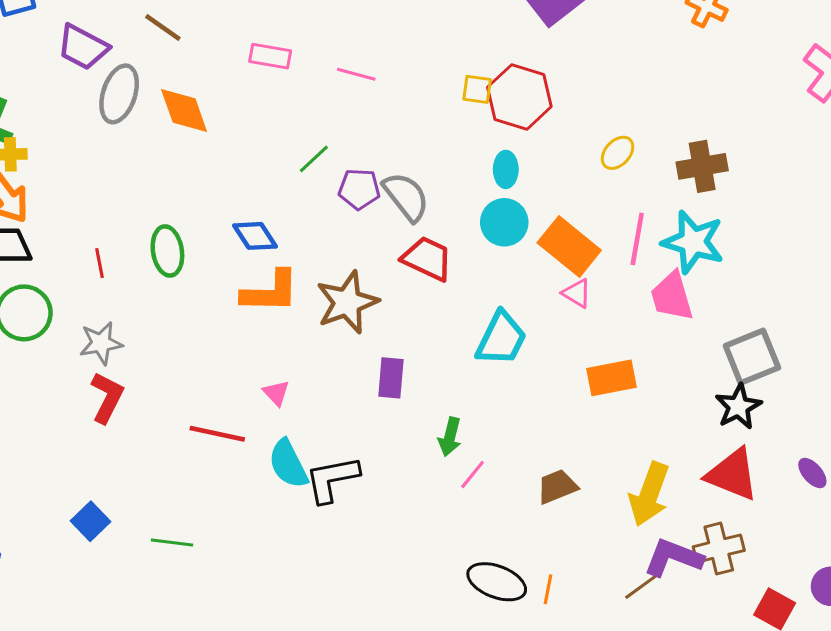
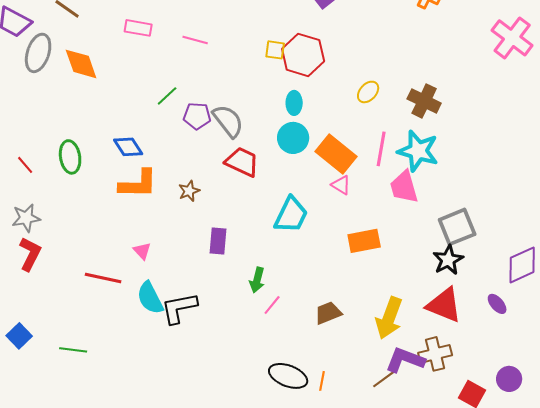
brown cross: (702, 166) -> (424, 101), turned 36
red line: (99, 263) -> (25, 165), turned -30
brown star: (347, 302) -> (189, 191), size x0.5

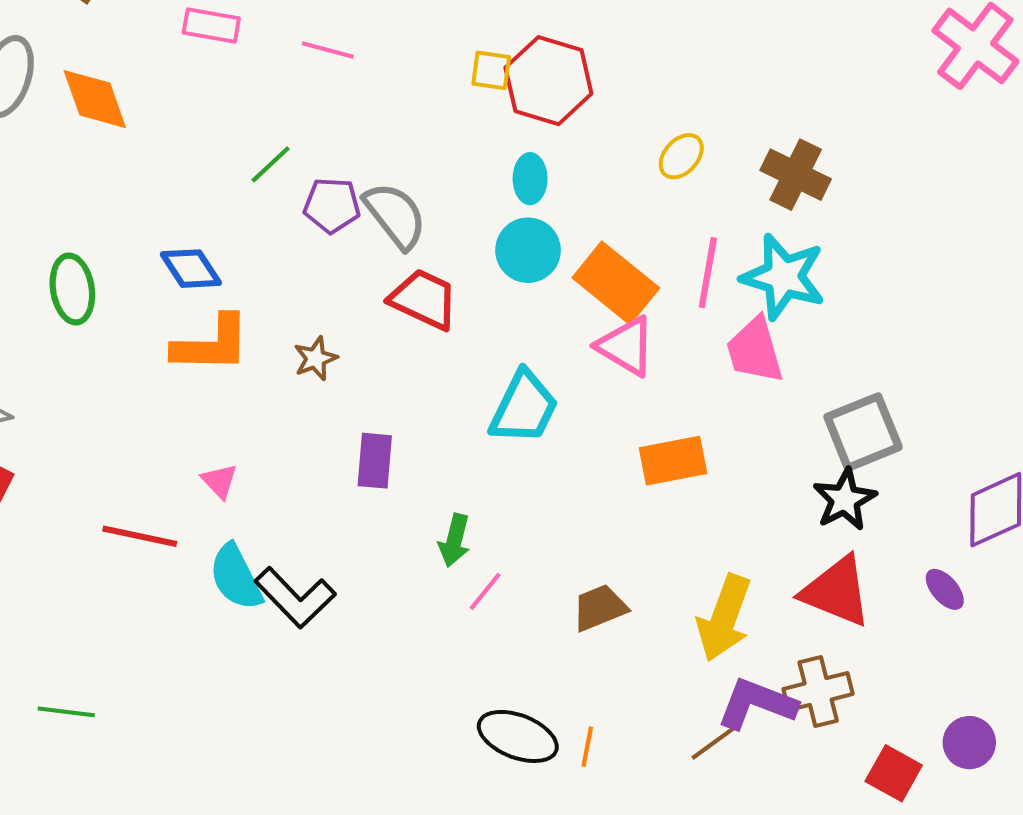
pink triangle: (341, 185) -> (626, 346), size x1.5
black L-shape: (179, 308) -> (295, 598), turned -123
green line: (73, 350) -> (66, 712), moved

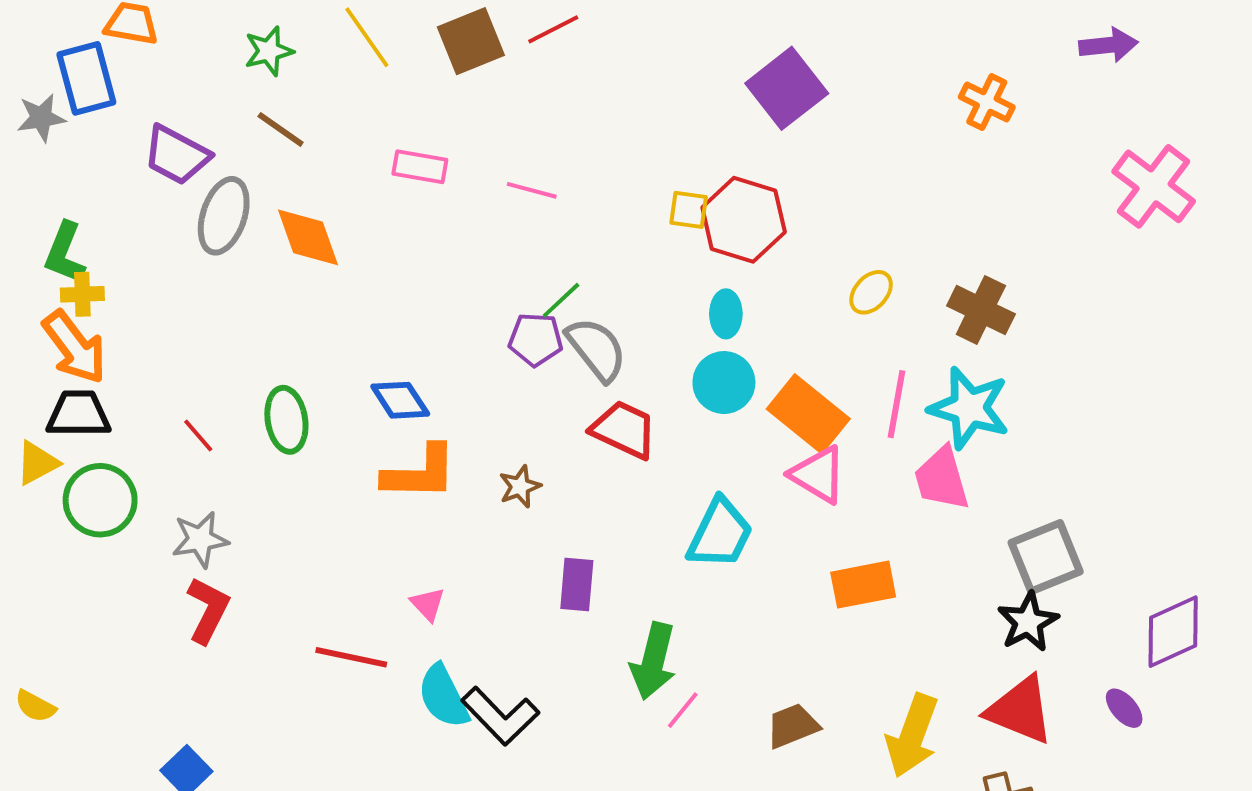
green line: (271, 164) -> (561, 300), moved
green arrow: (454, 540) -> (653, 661), size x1.5

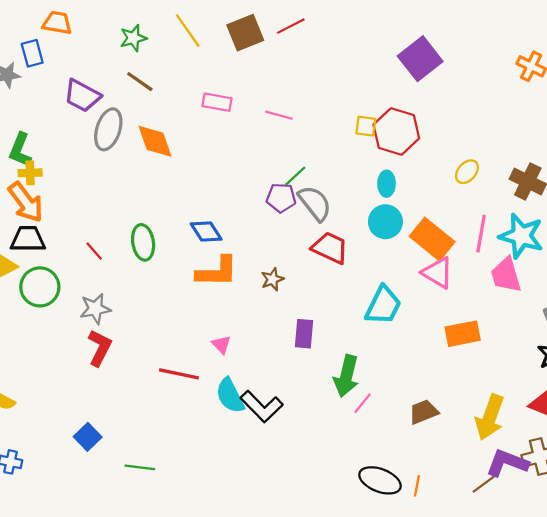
blue rectangle: (86, 78) -> (32, 53), size x0.7

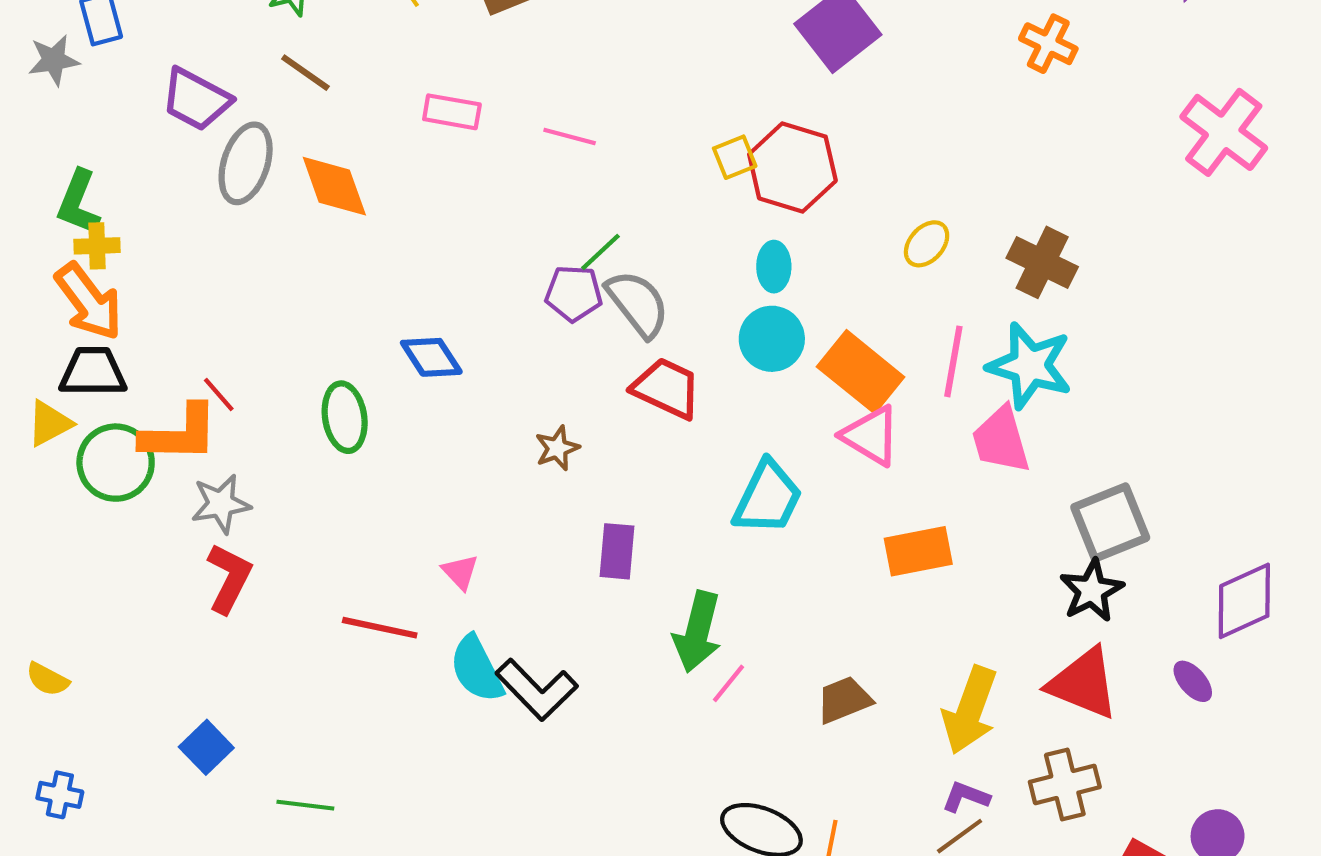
yellow square: (366, 126) -> (735, 157), turned -30
green ellipse: (143, 242) -> (345, 417), moved
orange L-shape: (217, 272) -> (180, 434), moved
purple L-shape: (507, 463) -> (966, 797), moved, size x0.6

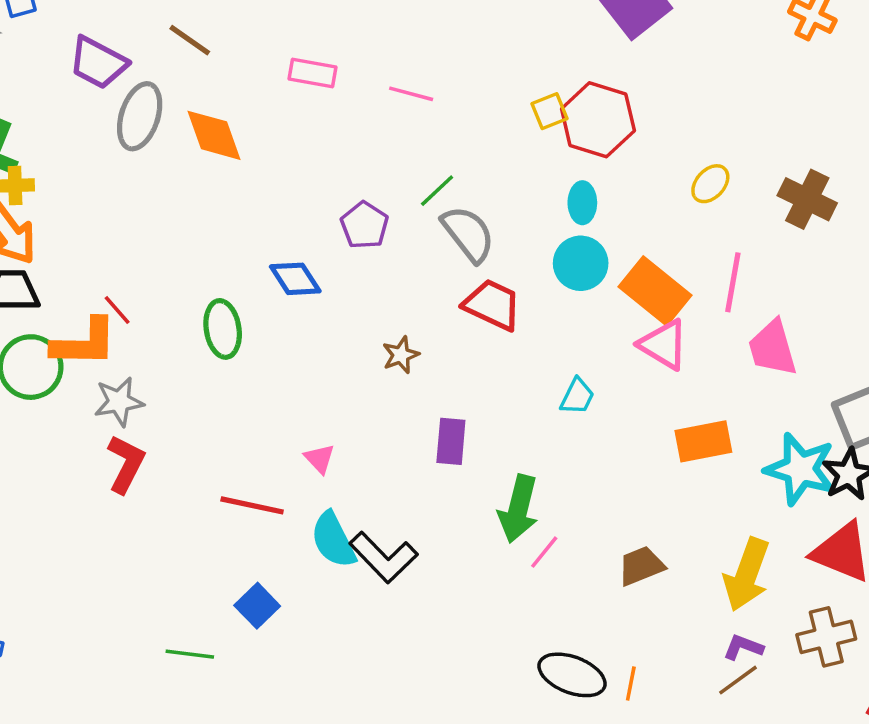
purple pentagon: (574, 293) -> (364, 225), moved, turned 30
cyan star: (1030, 366) -> (800, 469), moved
cyan trapezoid: (768, 498) -> (577, 396), size x0.6
blue square: (206, 747) -> (257, 606), moved

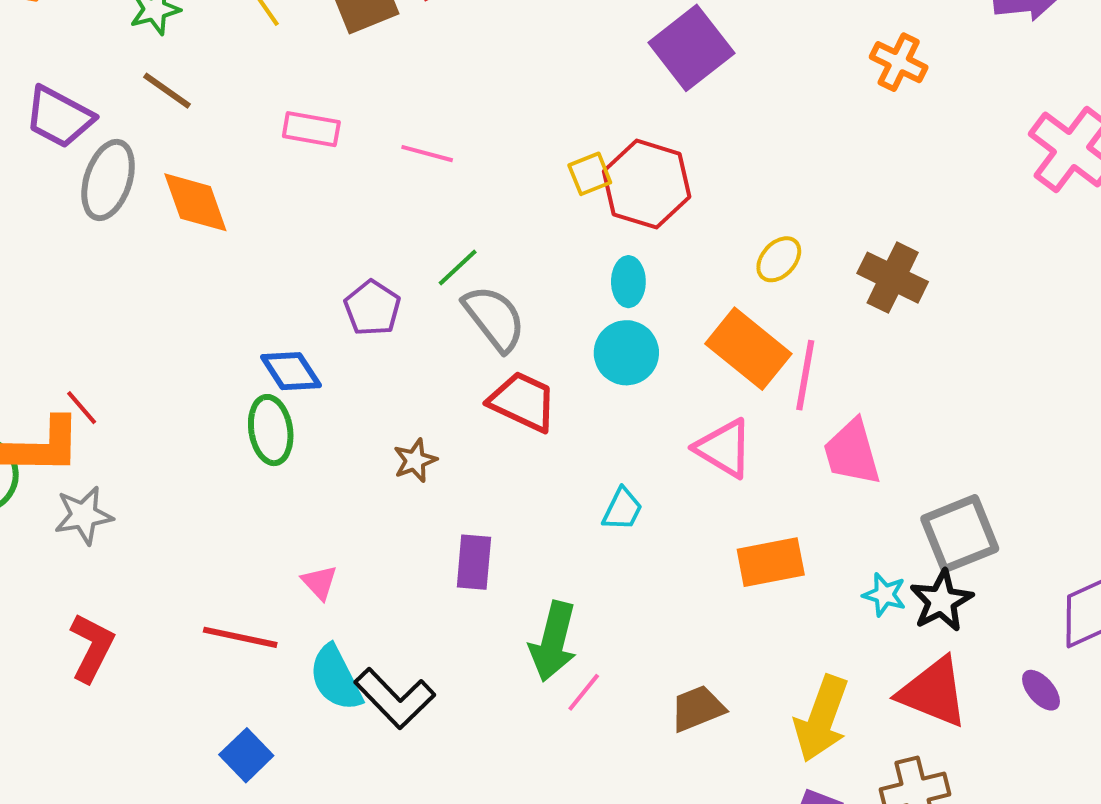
orange rectangle: (655, 291) -> (748, 349), moved
green ellipse: (223, 329) -> (271, 430), moved
red L-shape: (126, 464) -> (92, 647), moved
cyan star: (800, 469) -> (884, 595), size x0.5

